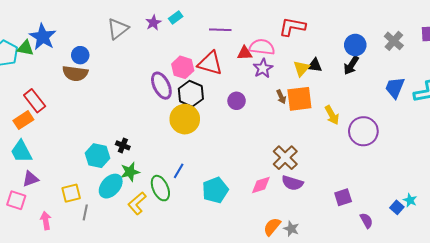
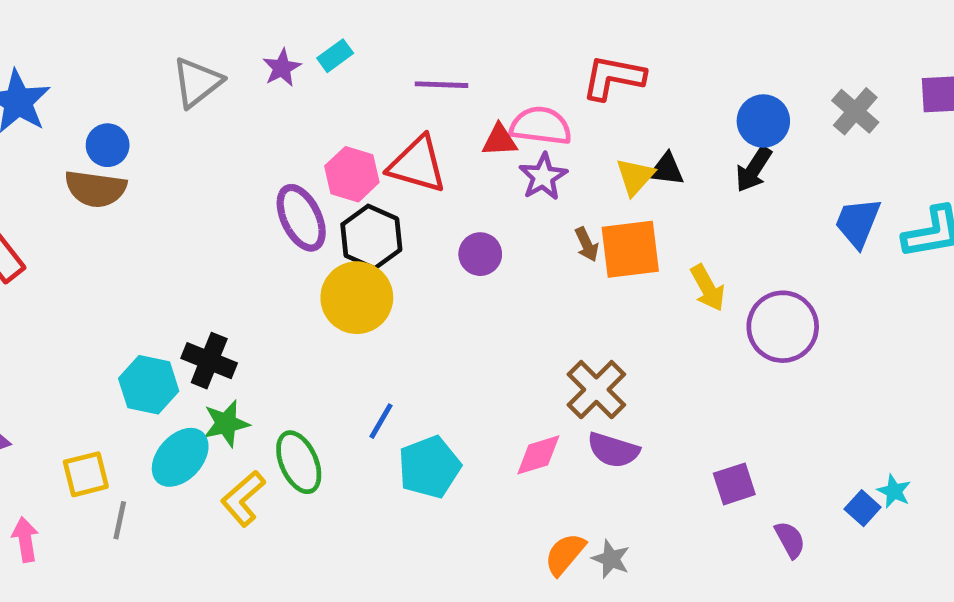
black cross: (123, 145) -> (209, 361), size x1.5
blue line: (179, 171) -> (381, 421), moved

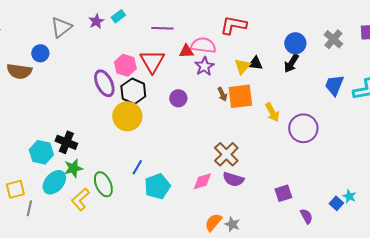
blue circle: (108, 145) -> (40, 53), moved
red triangle: (417, 165) -> (152, 61), turned 44

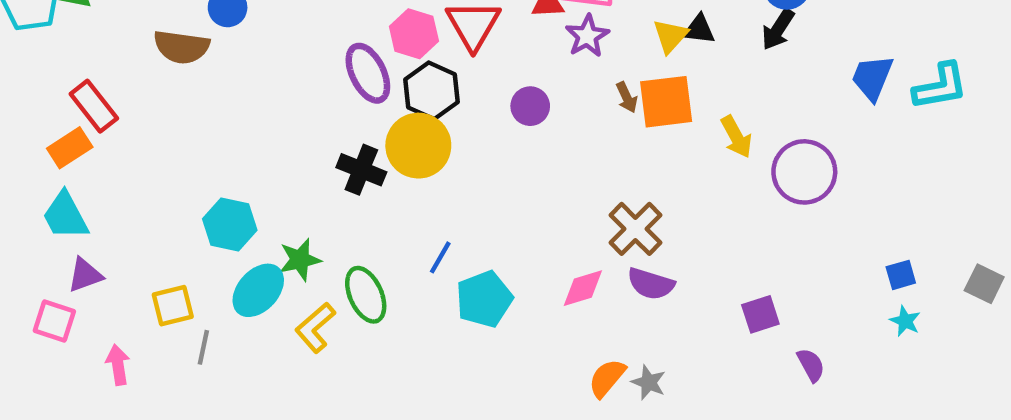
black cross: (66, 142) -> (361, 170), moved
blue square: (336, 203) -> (901, 275), moved, turned 32

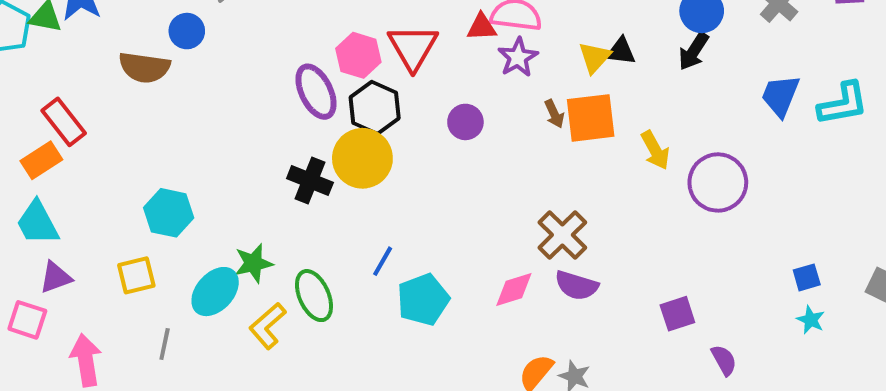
cyan hexagon: (230, 225) -> (169, 213), moved
yellow square: (173, 306) -> (136, 275), moved
pink arrow: (118, 365) -> (86, 360), size x1.4

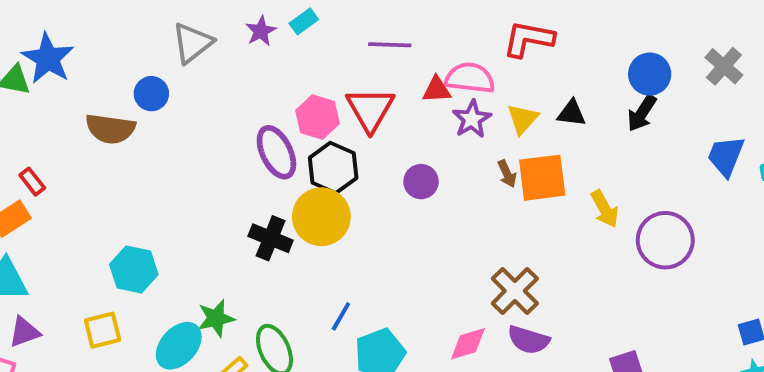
yellow triangle: (595, 57) -> (523, 119), moved
red rectangle: (64, 122) -> (32, 182), size x0.6

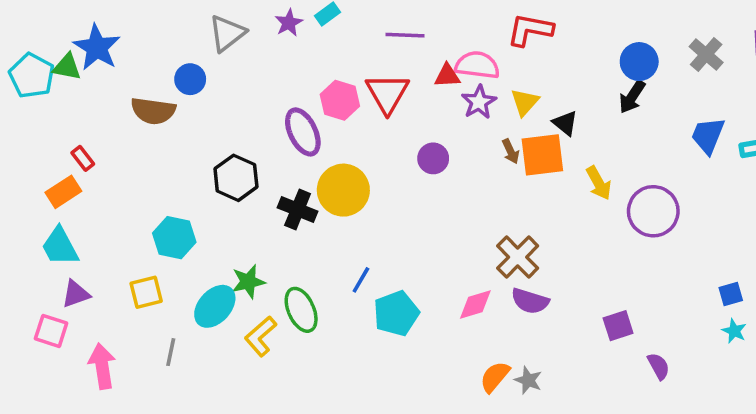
black triangle: (571, 113) -> (565, 123), moved, turned 32
black hexagon: (333, 168) -> (236, 178), moved

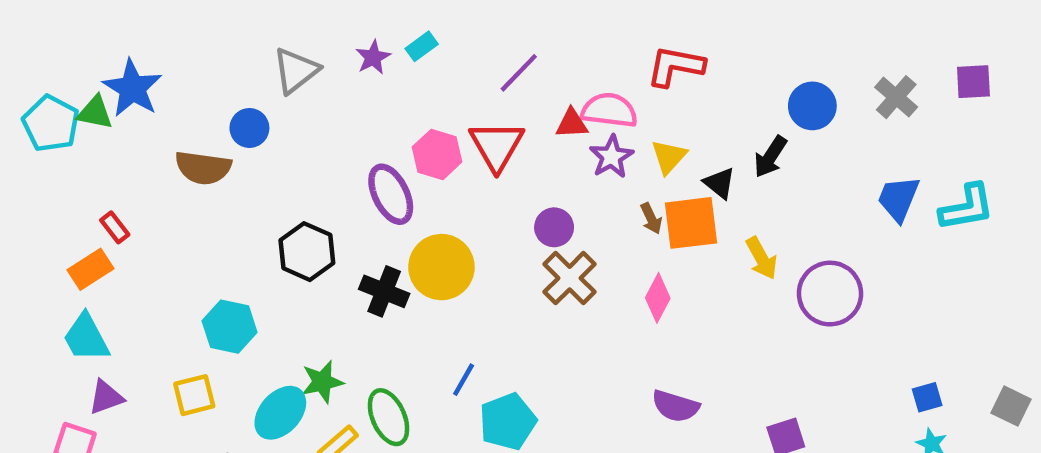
purple line: (405, 35) -> (519, 73), turned -48
black arrow: (632, 97) -> (770, 157), moved
brown cross: (518, 257) -> (570, 278), moved
pink diamond: (475, 305) -> (658, 298), moved, turned -45

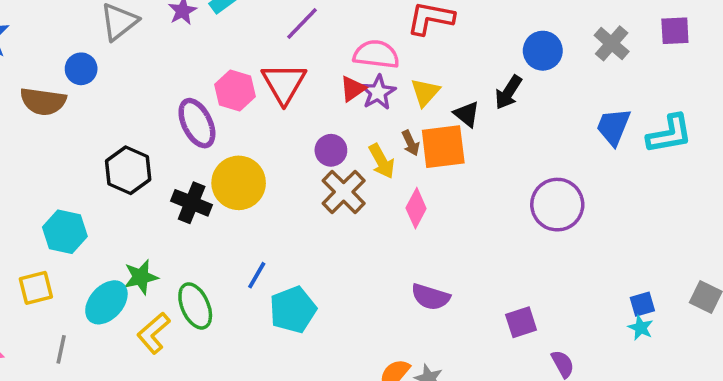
red triangle: (572, 124) -> (353, 89), moved, turned -32
yellow arrow: (762, 258) -> (382, 161), moved
blue square: (927, 397) -> (642, 304), moved

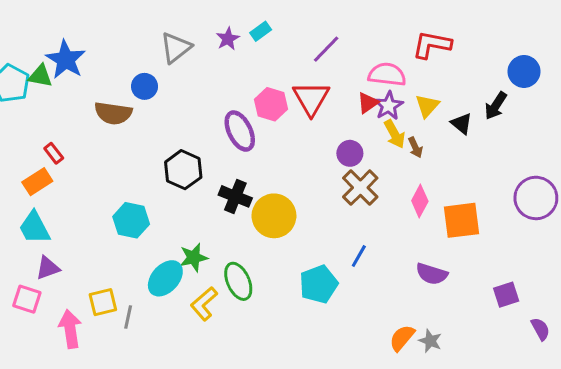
orange square: (443, 147) -> (461, 220), moved
yellow arrow: (382, 161) -> (395, 134), moved
yellow circle: (239, 183) -> (274, 216), moved
blue line: (257, 275) -> (359, 256), moved
yellow square: (36, 288) -> (103, 302), moved

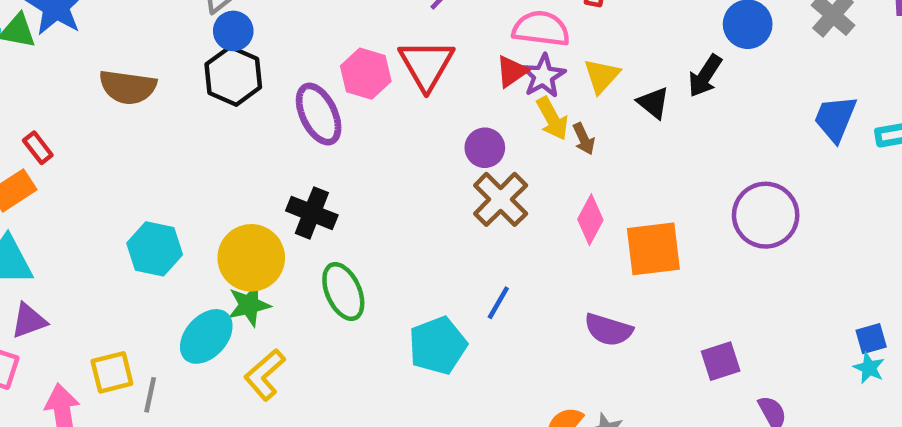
blue circle: (145, 86) -> (233, 31), moved
black hexagon: (183, 170) -> (233, 76), moved
yellow circle: (274, 216) -> (251, 258), moved
green ellipse: (238, 281) -> (343, 292), moved

